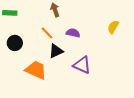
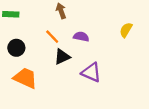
orange trapezoid: (36, 70) -> (25, 78), moved

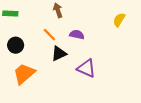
yellow semicircle: (126, 30) -> (119, 20), moved
orange trapezoid: (25, 78) -> (24, 74), turned -65

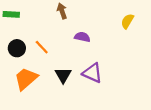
orange line: (49, 35) -> (42, 47), moved
black triangle: (59, 54) -> (63, 75), moved, turned -35

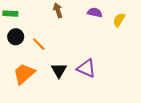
purple semicircle: (82, 37) -> (95, 12), moved
black circle: (17, 48) -> (16, 37), moved

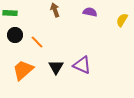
yellow semicircle: (119, 20) -> (122, 20), moved

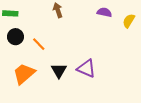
purple semicircle: (90, 12) -> (104, 12), moved

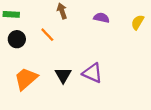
purple semicircle: (104, 12) -> (101, 18), moved
orange line: (39, 44) -> (47, 35), moved

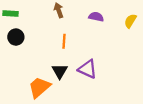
orange line: (47, 35) -> (64, 41), moved, turned 48
orange trapezoid: (26, 79) -> (39, 87), moved

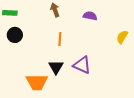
yellow semicircle: (130, 21) -> (122, 37), moved
orange trapezoid: (39, 87) -> (37, 82), turned -140

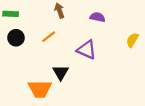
orange line: (60, 39) -> (49, 37), moved, turned 48
purple triangle: (82, 65) -> (87, 50), moved

